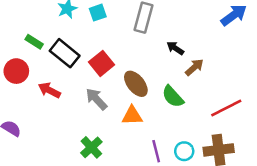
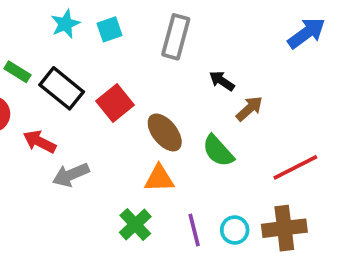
gray arrow: (96, 99) -> (71, 175), moved, turned -70
green cross: (91, 147) -> (135, 224), moved

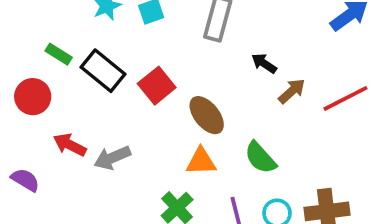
red arrow: (40, 142) -> (70, 145), moved
green semicircle: (218, 151) -> (260, 158), moved
red line: (295, 167) -> (345, 98), moved

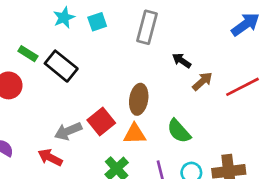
red square: (157, 86) -> (101, 121), moved
brown ellipse: (207, 115) -> (139, 99), turned 48
red arrow: (70, 145) -> (50, 157), moved

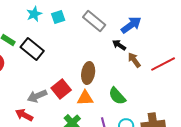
blue arrow: (245, 25) -> (131, 25), moved
gray rectangle: (147, 27) -> (94, 21), turned -65
brown arrow: (202, 81) -> (134, 60), turned -84

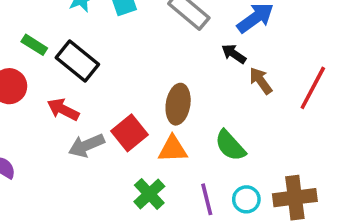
red line: (163, 64) -> (313, 88), turned -35
red arrow: (24, 115) -> (63, 110), moved

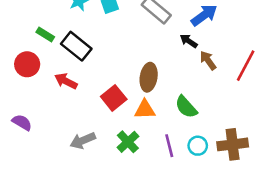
gray arrow: (86, 145) -> (83, 141), moved

